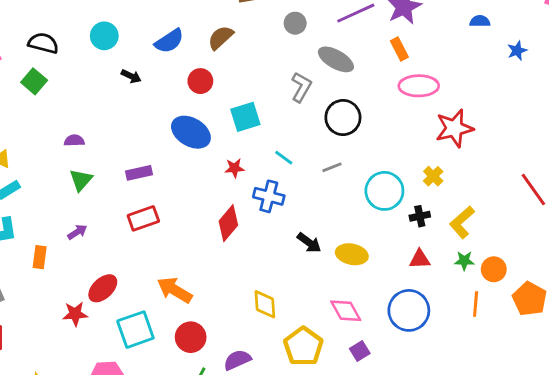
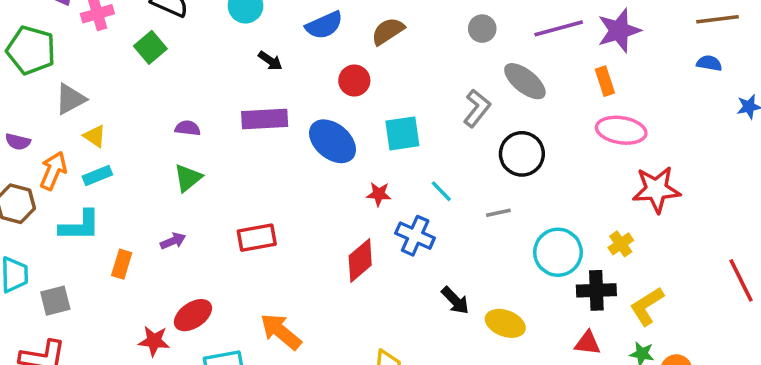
purple rectangle: (139, 173) -> (265, 119), moved, size x1.4
black cross: (420, 216) -> (596, 290), size x1.5

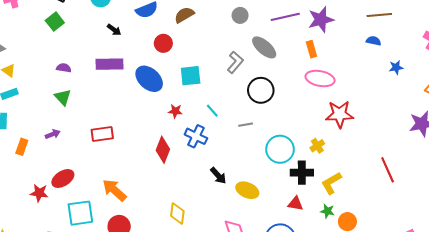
green square: (150, 47) -> (55, 22), moved
green triangle: (188, 178) -> (63, 97), turned -36
red diamond: (360, 260) -> (163, 150), turned -30

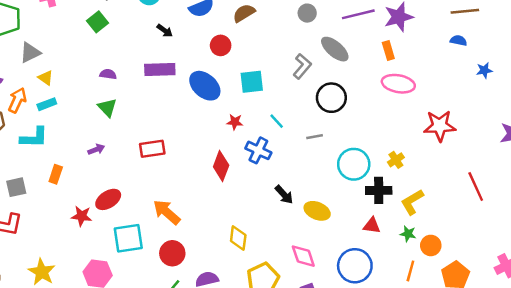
red star: (340, 114) -> (440, 126), moved
orange rectangle: (22, 147) -> (56, 174), moved

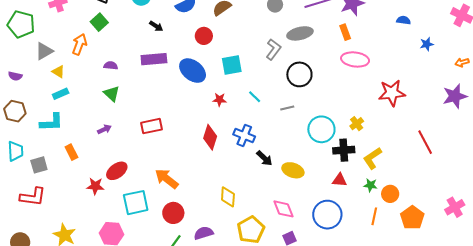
gray ellipse: (335, 49) -> (300, 33), turned -50
orange arrow: (17, 100) -> (79, 44), moved
blue cross: (258, 150) -> (244, 135), moved
orange rectangle: (56, 174) -> (71, 152), turned -42

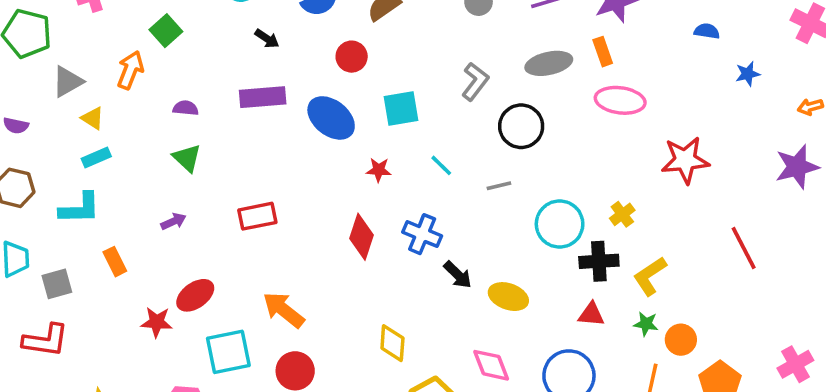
gray ellipse: (300, 33) -> (549, 63), moved

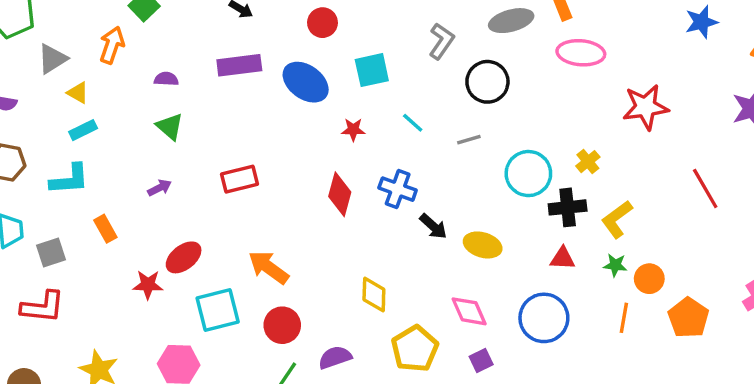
blue star: (748, 74) -> (701, 22), size x1.4

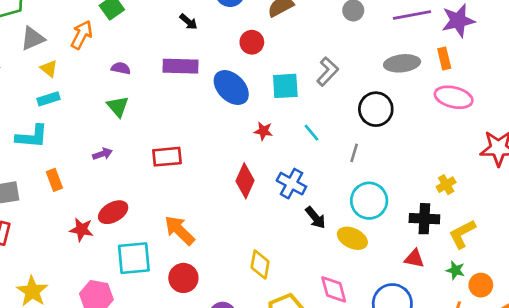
gray L-shape: (441, 41) -> (328, 72), moved
gray line: (469, 140) -> (354, 153), turned -66
cyan circle: (528, 174) -> (369, 201), moved

